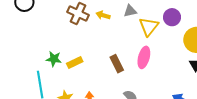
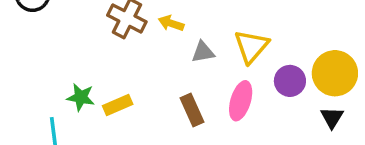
gray triangle: (130, 11) -> (203, 52), moved
purple circle: (172, 17) -> (290, 81), moved

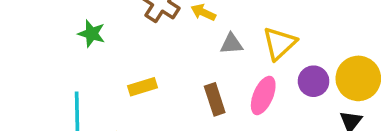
green star: (81, 97) -> (92, 34), moved

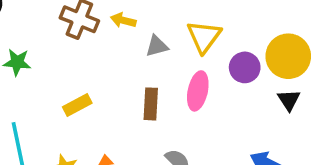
brown rectangle: (215, 99) -> (151, 104), turned 32

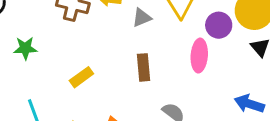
pink ellipse: (198, 91) -> (199, 56), moved

